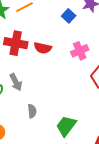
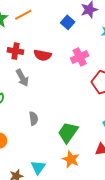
red cross: (16, 43) -> (15, 51), size x0.7
gray arrow: (16, 82) -> (22, 78), moved

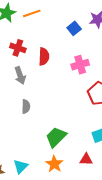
red semicircle: (43, 55) -> (44, 57), turned -108
gray semicircle: (34, 118) -> (26, 107), moved

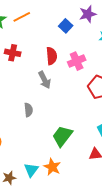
red semicircle: (44, 57) -> (52, 56), moved
gray arrow: (20, 75) -> (45, 80), moved
orange star: (54, 164) -> (52, 167), moved

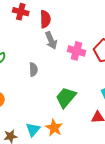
red semicircle: (52, 56) -> (45, 19), moved
pink cross: (77, 61) -> (77, 51), moved, turned 36

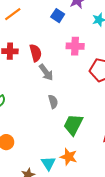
pink cross: (77, 51) -> (75, 46), moved
gray semicircle: (33, 69) -> (53, 102), moved

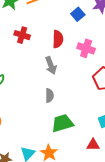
red semicircle: (36, 53) -> (58, 39), moved
green trapezoid: (73, 125) -> (62, 123), turned 30

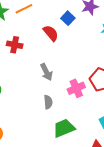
red semicircle: (58, 39) -> (51, 33), moved, turned -36
pink cross: (86, 48) -> (76, 88), moved, turned -36

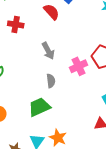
green trapezoid: (64, 128) -> (39, 107), moved

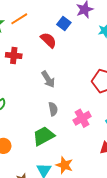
pink cross: (79, 66) -> (82, 118), moved

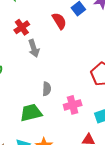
red cross: (14, 55) -> (22, 27), turned 35
gray arrow: (48, 79) -> (34, 48), moved

